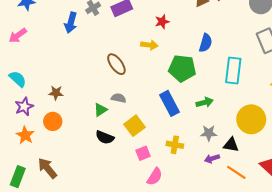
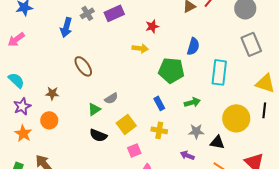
brown ellipse: (116, 64) -> (83, 66), moved
gray semicircle: (119, 98) -> (111, 98), turned 136
blue rectangle: (169, 103) -> (159, 103), size x0.6
yellow cross: (175, 145) -> (159, 130), moved
purple arrow: (212, 159) -> (187, 155), moved, turned 40

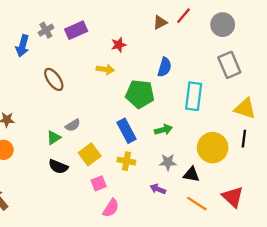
brown ellipse: (83, 66) -> (54, 79), moved
blue rectangle: (159, 103) -> (126, 131), size x1.5

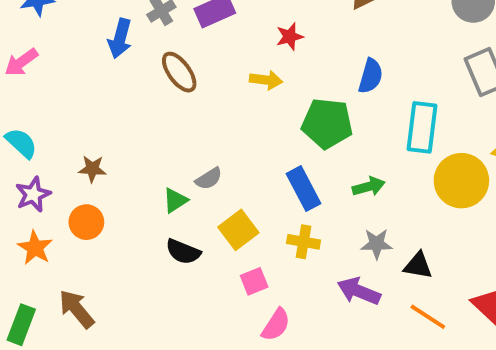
brown ellipse: (54, 79) -> (179, 72), moved
yellow circle: (213, 148) -> (461, 181), moved
purple arrow: (158, 189) -> (359, 291), size x1.5

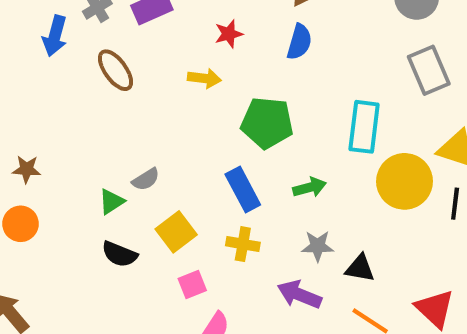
blue semicircle: (371, 76) -> (299, 42), moved

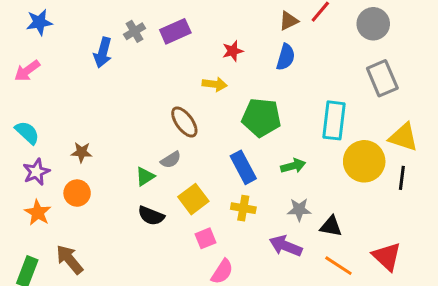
brown ellipse: (115, 70) -> (184, 122), moved

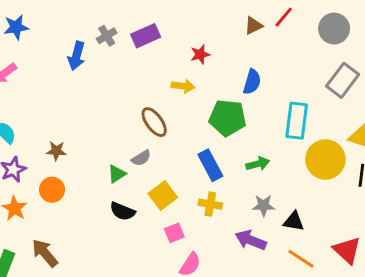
blue semicircle: (286, 57) -> (252, 82), moved
gray rectangle: (382, 78) -> (343, 80), turned 60

